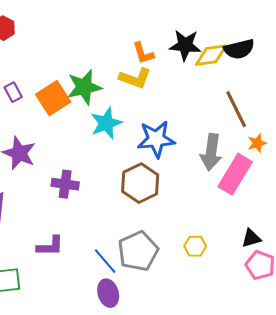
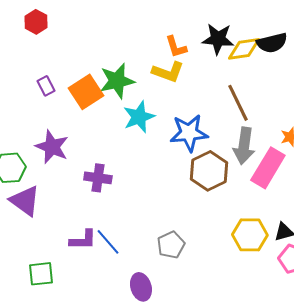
brown line: (236, 109) -> (238, 103), moved
brown hexagon: (140, 183) -> (209, 171), moved
yellow hexagon: (195, 246) -> (250, 235), moved, size x1.6
gray pentagon: (138, 251) -> (171, 245), size x0.7
blue line: (105, 261) -> (108, 242), moved

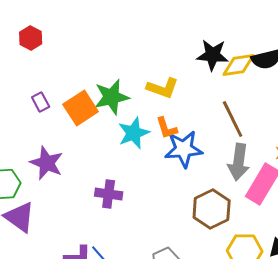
orange L-shape: (176, 47) -> (167, 128), moved
brown hexagon: (209, 171) -> (212, 209), moved
purple cross: (98, 178) -> (109, 194), moved

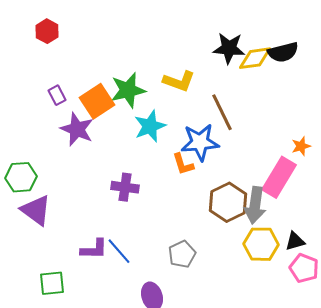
brown line: (233, 119) -> (222, 112), moved
orange L-shape: (167, 128) -> (183, 164), moved
gray arrow: (239, 162) -> (255, 205), moved
purple star: (47, 163) -> (77, 129), moved

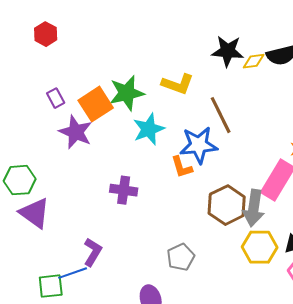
yellow diamond: (255, 58) -> (254, 61), size x0.7
purple L-shape: (94, 249) -> (93, 252), turned -60
blue line: (119, 251) -> (73, 273), moved, turned -68

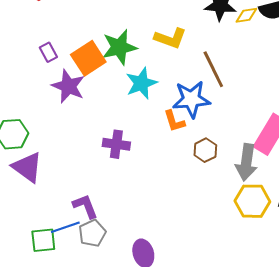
brown hexagon: (227, 205) -> (205, 150), moved, size x0.6
purple L-shape: (93, 252) -> (85, 206), turned -52
gray pentagon: (181, 257) -> (92, 233), moved

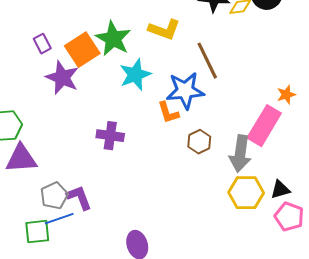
green star: (119, 47) -> (113, 39), turned -30
purple triangle: (27, 167) -> (21, 159), turned -40
gray pentagon: (92, 233) -> (54, 196), moved

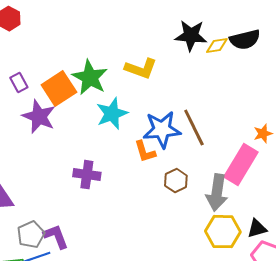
brown line: (207, 61) -> (194, 128), moved

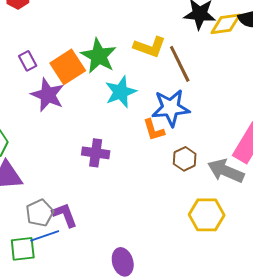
yellow diamond: (217, 46) -> (226, 24), size x1.4
brown line: (194, 128) -> (180, 64), moved
gray arrow: (217, 193) -> (226, 171), turned 105
yellow hexagon: (223, 232) -> (207, 215), moved

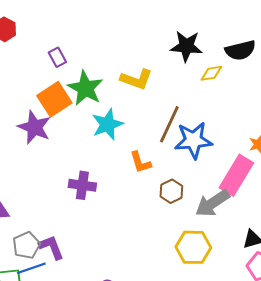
yellow diamond: (226, 24) -> (211, 73), moved, size x0.7
purple rectangle: (28, 61) -> (57, 57), moved
brown line: (180, 64) -> (169, 124), moved, turned 51
blue star: (171, 108) -> (193, 140), moved
gray arrow: (226, 171) -> (212, 203), turned -57

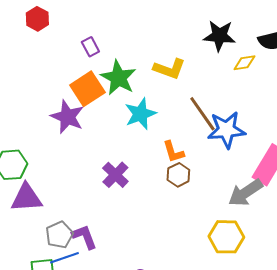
brown line: (169, 124) -> (202, 114), turned -60
purple cross: (82, 185) -> (115, 175), turned 36
brown hexagon: (171, 191) -> (178, 175), moved

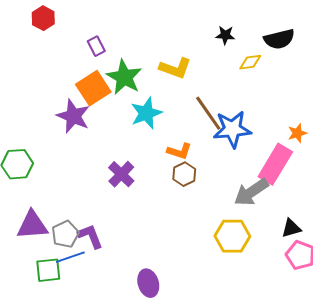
black star: (219, 36) -> (225, 35), size x0.6
orange L-shape: (173, 152) -> (179, 151), turned -55
purple triangle: (26, 198) -> (32, 225), moved

